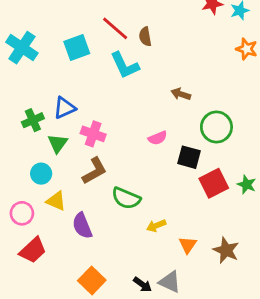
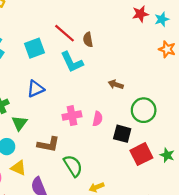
blue triangle: (64, 108) -> (36, 89), moved
pink cross: (93, 134) -> (72, 116), moved, turned -30
pink semicircle: (158, 138) -> (98, 119), turned -56
brown L-shape: (95, 171) -> (48, 144), turned 40
green semicircle: (126, 198) -> (73, 166), turned -145

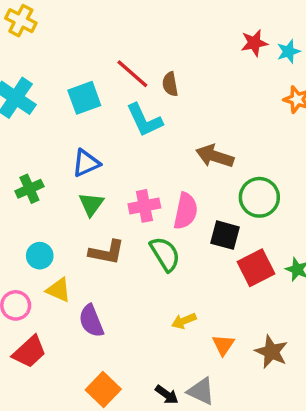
brown arrow: (116, 85) -> (215, 156), size x1.5
pink semicircle: (98, 119) -> (186, 211), size x1.5
green triangle: (20, 123) -> (91, 204), moved
green semicircle: (73, 166) -> (165, 254), moved

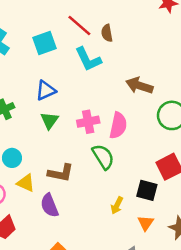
black square: (225, 235) -> (147, 190), moved
brown L-shape: (107, 252) -> (61, 173), moved
yellow arrow: (184, 321) -> (117, 205), turned -42

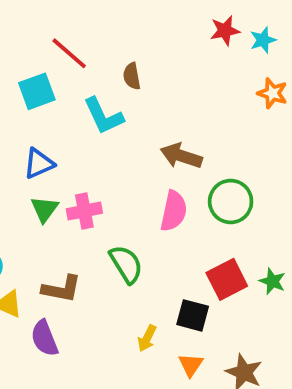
red line: (79, 26) -> (69, 53), moved
pink cross: (88, 122) -> (84, 211), moved
pink semicircle: (118, 125) -> (174, 211), moved

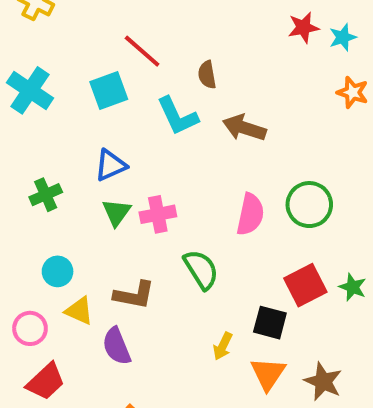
brown arrow: (181, 156) -> (244, 128), moved
orange triangle: (191, 365) -> (268, 374), size x1.4

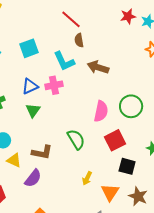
red line: (142, 51) -> (71, 19), moved
pink cross: (158, 214) -> (54, 85), moved
red square: (305, 285) -> (115, 140), moved
black square: (270, 323) -> (127, 166), moved
purple semicircle: (117, 346) -> (33, 178), turned -120

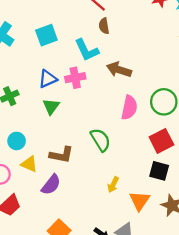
brown arrow: (98, 67) -> (119, 70), moved
red square: (115, 140) -> (161, 141), moved

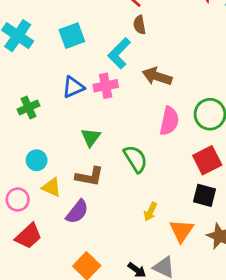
cyan L-shape: (87, 50) -> (119, 53), turned 70
green triangle: (51, 106) -> (91, 137), moved

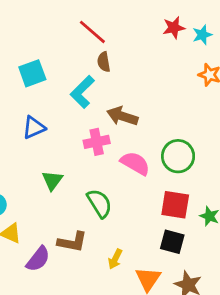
pink cross: (106, 86) -> (97, 142), moved
pink semicircle: (169, 121) -> (135, 163), turned -72
red square: (207, 160) -> (175, 205), turned 36
brown L-shape: (89, 176) -> (72, 242), moved

